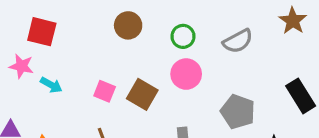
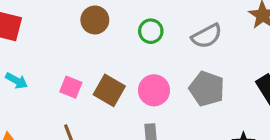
pink circle: (186, 74) -> (154, 90), moved
gray pentagon: (238, 112) -> (207, 89), moved

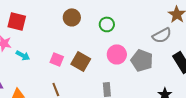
gray semicircle: (207, 36) -> (162, 35), moved
pink circle: (154, 90) -> (117, 54), moved

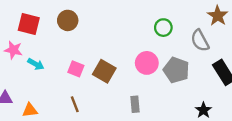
brown circle: (72, 17) -> (68, 20), moved
green circle: (107, 24) -> (163, 28), moved
gray semicircle: (162, 35) -> (200, 41), turned 90

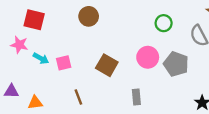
brown circle: (68, 20) -> (89, 16), moved
pink square: (76, 69) -> (64, 63), moved, turned -35

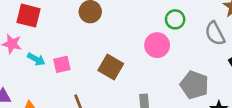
pink circle: (148, 57) -> (157, 45), moved
gray pentagon: (176, 64) -> (194, 85), moved

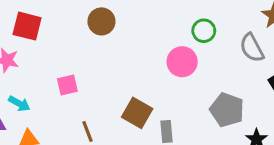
cyan arrow: (36, 59) -> (19, 104), moved
brown square: (111, 67) -> (137, 113), moved

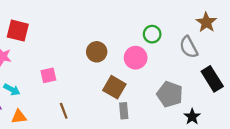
brown circle: (101, 21) -> (97, 52), moved
brown square: (137, 113) -> (114, 87), moved

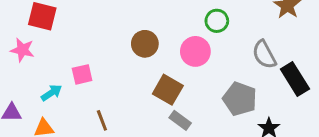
gray semicircle: (189, 47) -> (264, 55), moved
cyan arrow: (12, 90) -> (51, 93), moved, turned -63
gray rectangle: (124, 111) -> (180, 120), turned -49

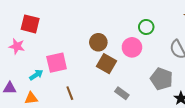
pink square: (82, 74) -> (57, 63), size x1.5
brown square: (168, 90) -> (106, 64), moved

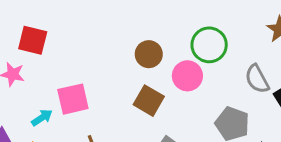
green circle: (146, 27) -> (209, 45), size x1.5
brown circle: (98, 42) -> (149, 54), moved

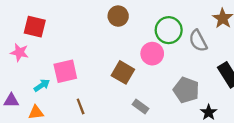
brown circle: (149, 54) -> (118, 16), moved
gray semicircle: (257, 79) -> (198, 41), moved

